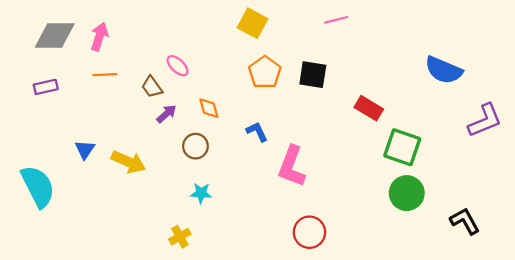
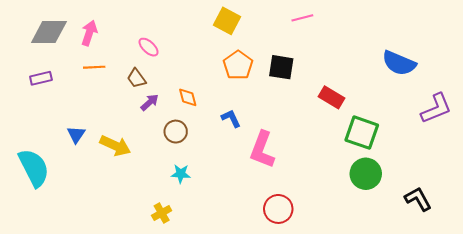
pink ellipse: (178, 66) -> (149, 47), moved

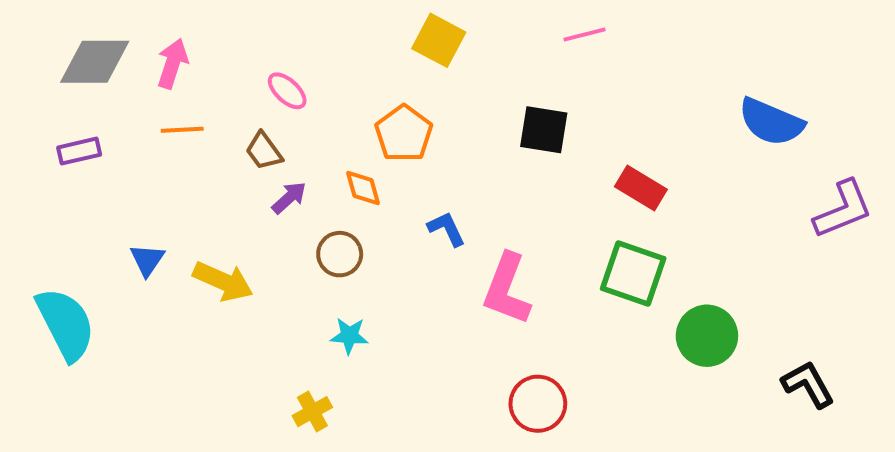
orange pentagon: (238, 65) -> (404, 134), moved
green square: (362, 133) -> (633, 274), moved

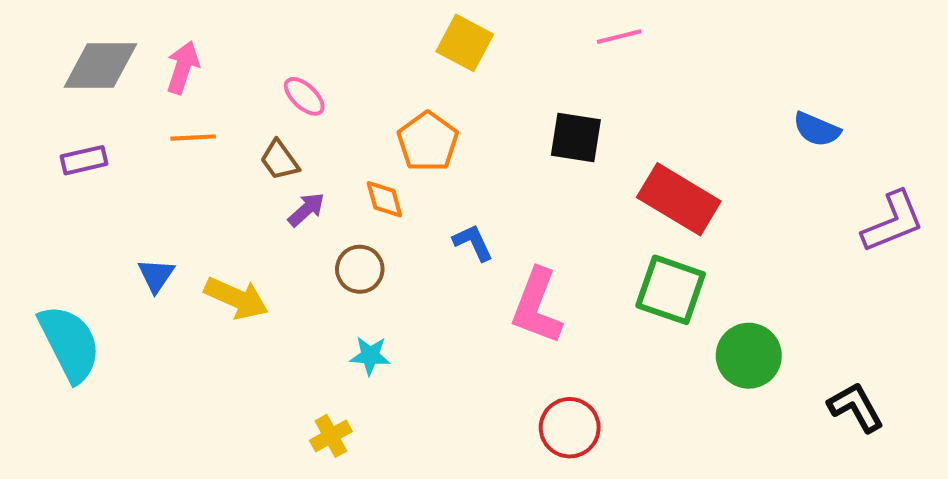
blue semicircle: (771, 122) -> (817, 129), size x0.7
red rectangle: (641, 188) -> (679, 199), size x1.5

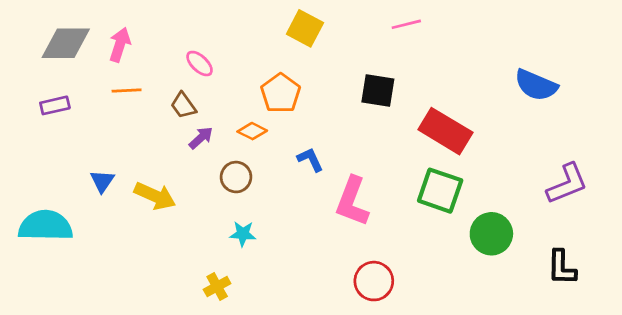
blue semicircle: (817, 129) -> (536, 85), size x1.4
orange diamond: (384, 199) -> (252, 131), turned -48
purple L-shape: (893, 222) -> (567, 184), moved
cyan semicircle: (70, 343) -> (45, 226), turned -62
black L-shape: (856, 407) -> (562, 268), turned -150

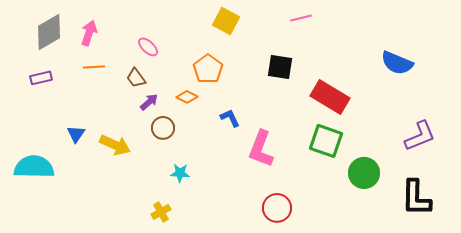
gray diamond: (66, 43) -> (49, 32), turned -30
brown circle: (236, 177) -> (163, 128), moved
black L-shape: (562, 268) -> (416, 198), size x1.4

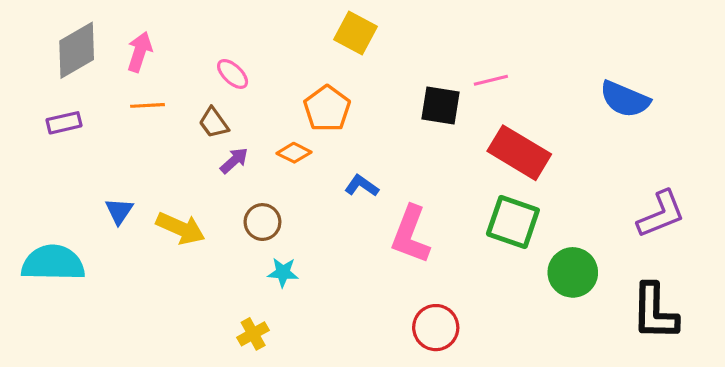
pink line: (301, 18) -> (491, 80), moved
blue L-shape: (230, 118) -> (362, 186), turned -30
brown circle: (163, 128) -> (262, 222), moved

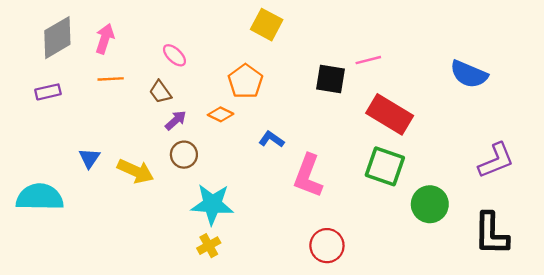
brown circle: (262, 222) -> (184, 155), moved
cyan star: (283, 272) -> (212, 204), size x1.8
yellow cross: (253, 334) -> (209, 246), moved

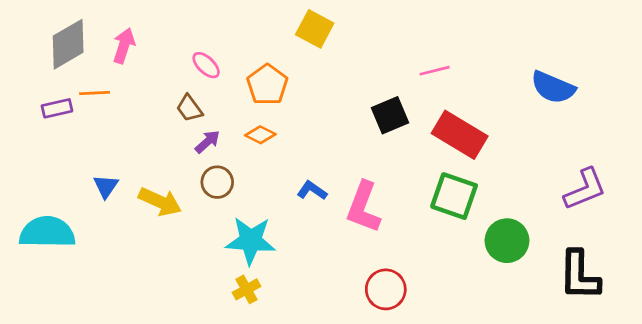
orange line: (111, 79) -> (95, 93), moved
black square: (331, 79) -> (390, 115), moved, turned -32
orange pentagon: (245, 81) -> (267, 85), moved
blue L-shape: (271, 139) -> (312, 190), moved

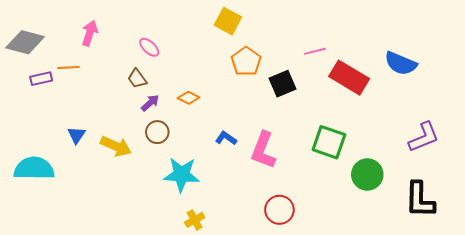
gray diamond: (68, 44) -> (25, 42), moved, turned 45
orange pentagon: (267, 85) -> (246, 61), moved
red rectangle: (460, 135) -> (349, 78), moved
yellow cross: (246, 289) -> (195, 220), moved

